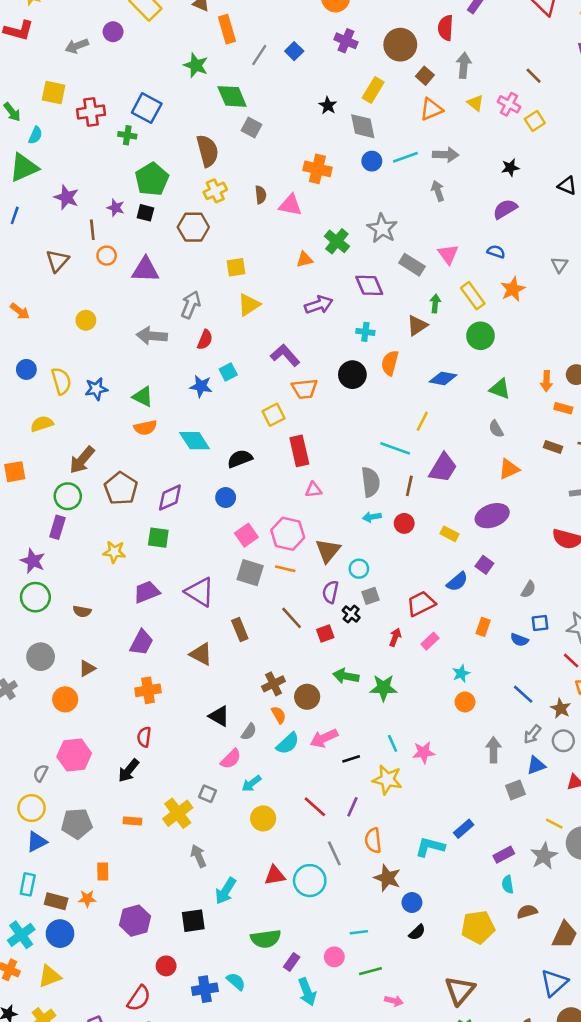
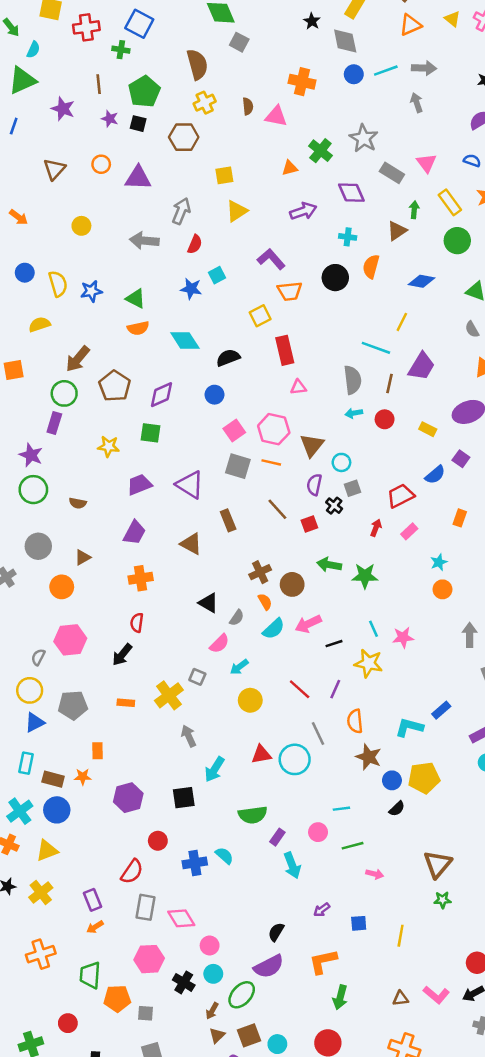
brown line: (92, 230) -> (99, 84), moved
yellow pentagon: (478, 927) -> (424, 778), moved

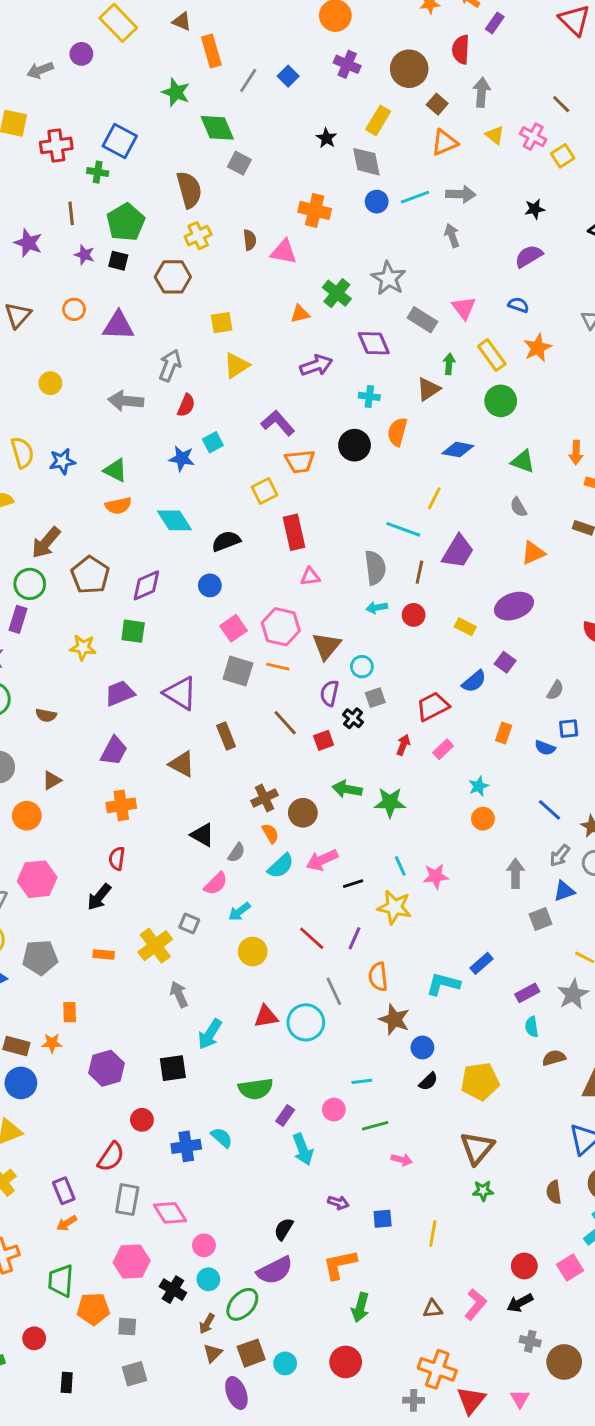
yellow pentagon: (424, 778) -> (480, 1081), moved
purple arrow: (322, 910) -> (338, 1203), turned -126
pink L-shape: (436, 995) -> (476, 1304), turned -90

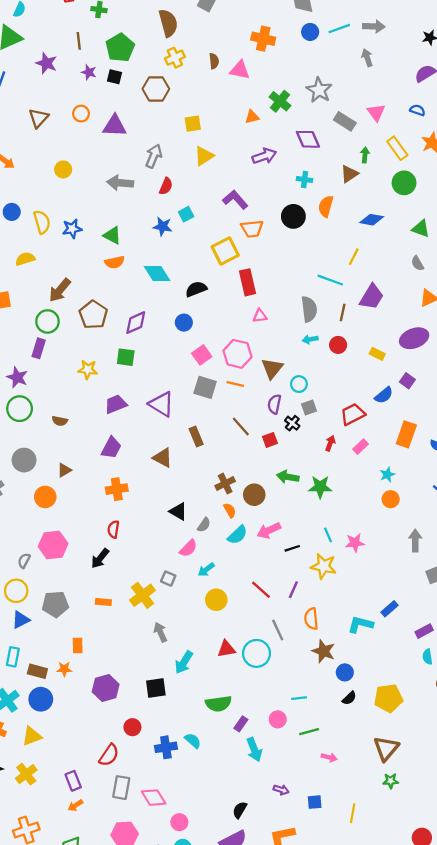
yellow square: (264, 491) -> (225, 251), size x1.4
orange rectangle: (504, 733) -> (406, 434), size x1.6

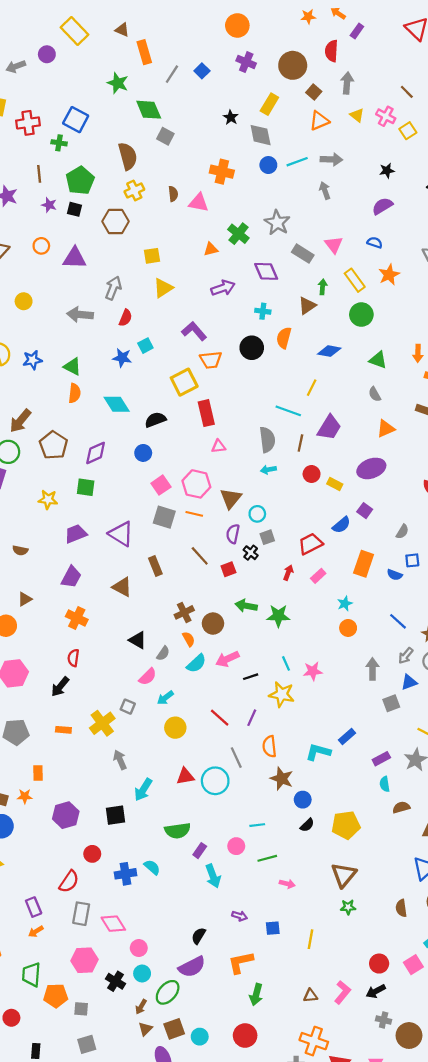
orange semicircle: (115, 262) -> (75, 393), turned -72
red circle: (338, 345) -> (312, 474), moved
orange cross: (117, 489) -> (77, 618), turned 35

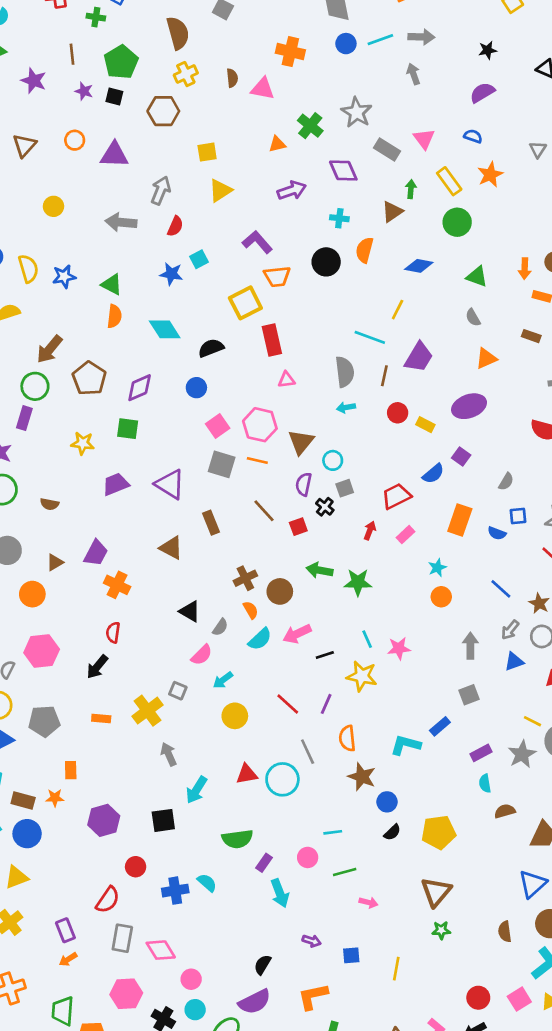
purple trapezoid: (71, 577) -> (96, 553), moved
gray square: (391, 703) -> (469, 695), moved

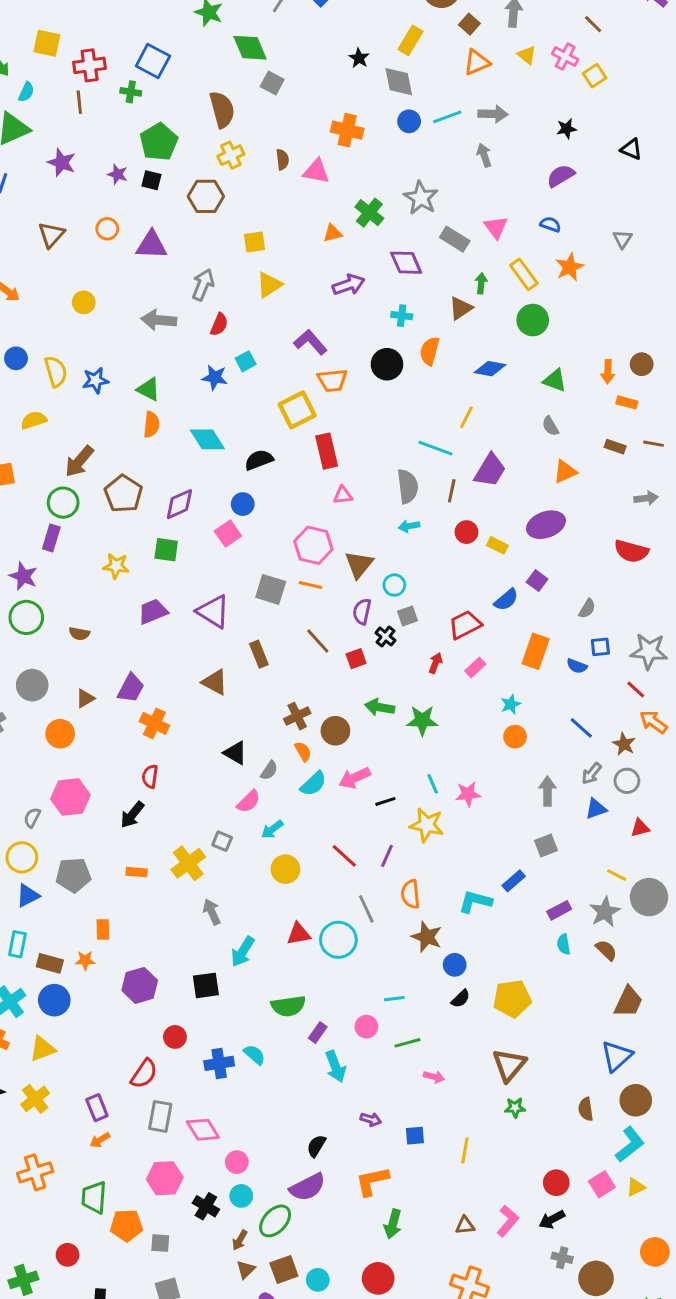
brown line: (72, 54) -> (79, 102), moved
pink square: (218, 426) -> (228, 533), moved
brown semicircle: (505, 811) -> (606, 950), moved, turned 60

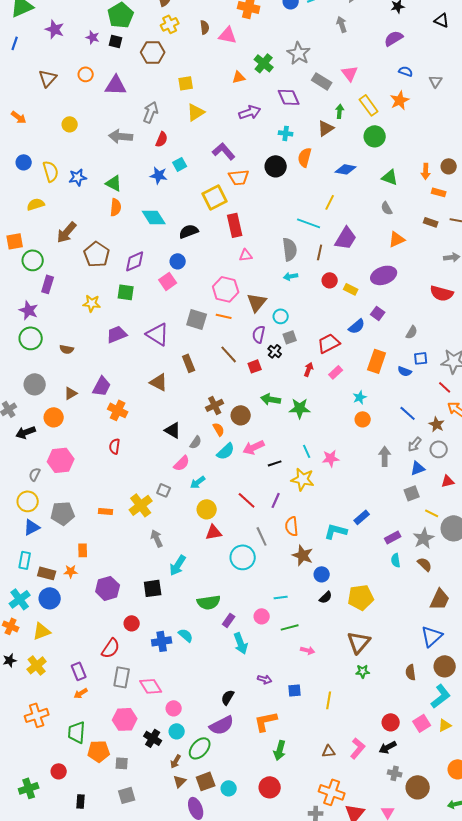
blue semicircle: (550, 224) -> (406, 71), moved
green circle: (63, 503) -> (33, 260), moved
black arrow: (132, 815) -> (26, 432), moved, turned 30
gray square: (546, 846) -> (412, 493), moved
red triangle: (299, 934) -> (214, 532), moved

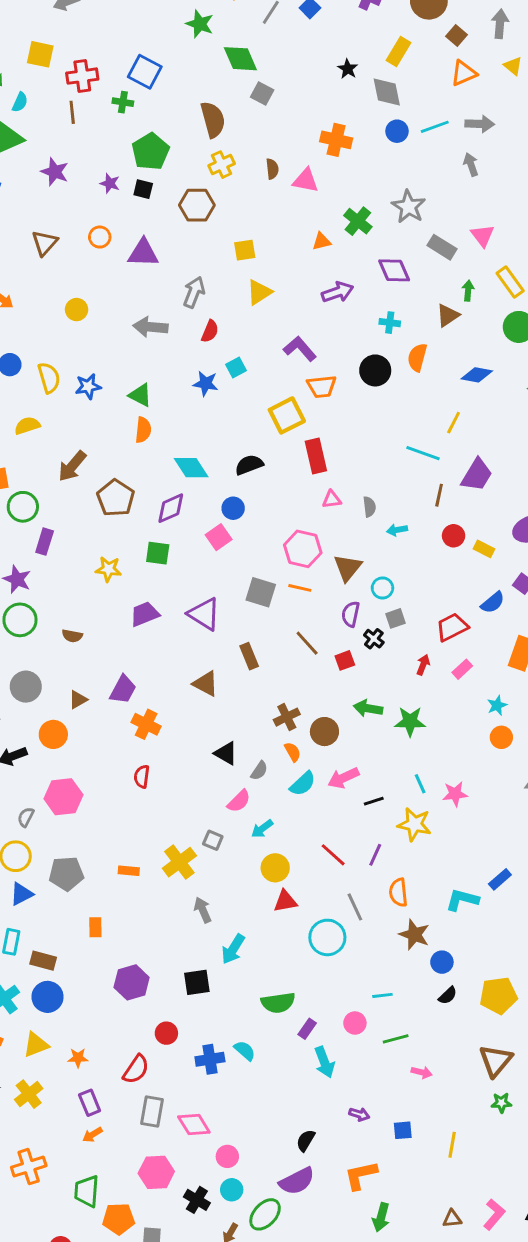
cyan diamond: (154, 217) -> (191, 468), moved
gray semicircle: (290, 249) -> (369, 507), moved, size x0.6
orange star: (71, 571) -> (78, 1058), moved

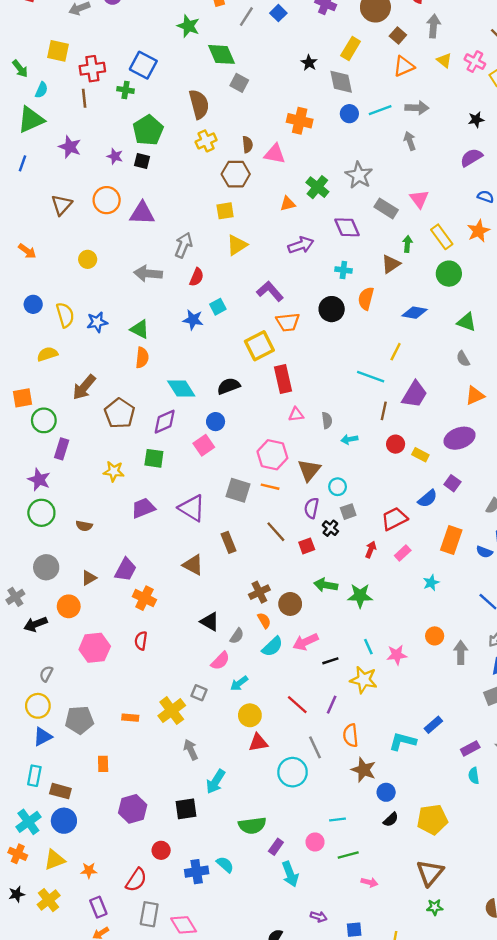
brown hexagon: (197, 205) -> (236, 174), moved
orange circle: (100, 237) -> (107, 200), size x1.5
orange circle: (501, 737) -> (435, 636), moved
pink hexagon: (63, 797) -> (95, 648), moved

